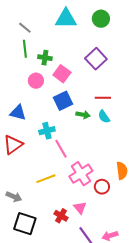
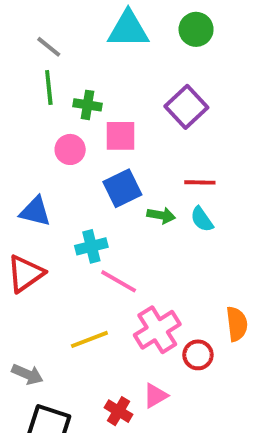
pink square: (62, 74) -> (120, 136), turned -36
pink line: (61, 149) -> (119, 281), turned -30
pink triangle: (80, 208) -> (155, 396), turned 40

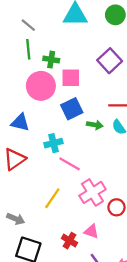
pink circle: (70, 149) -> (41, 86), size x1.6
yellow line: (89, 339) -> (52, 198), turned -35
pink triangle: (155, 396) -> (91, 231), turned 49

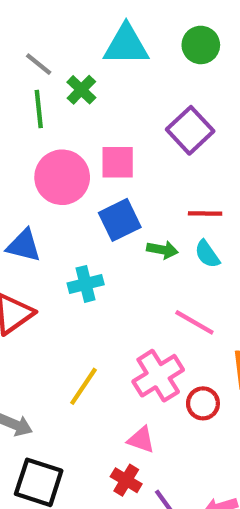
green cross: (51, 60) -> (81, 90), moved, turned 35
pink line: (70, 164) -> (194, 322), moved
pink triangle: (91, 231) -> (141, 440), moved
red cross: (70, 241) -> (126, 480), moved

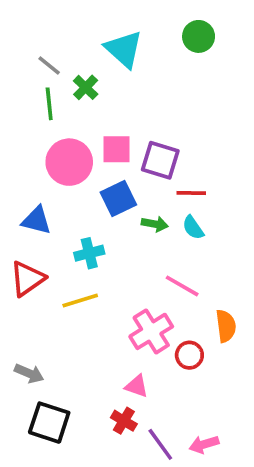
cyan triangle: (126, 45) -> (124, 49), turned 42
green circle: (201, 45) -> (199, 36), moved
purple square: (190, 130) -> (160, 160), moved, turned -30
yellow line: (83, 386) -> (80, 301), moved, turned 39

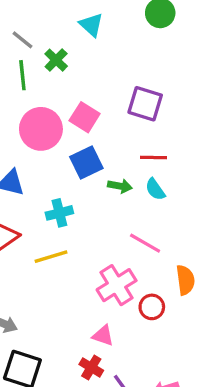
cyan triangle: (124, 49) -> (91, 25), size x0.7
pink square: (117, 149) -> (85, 117), turned 32
purple square: (160, 160) -> (145, 104), moved

